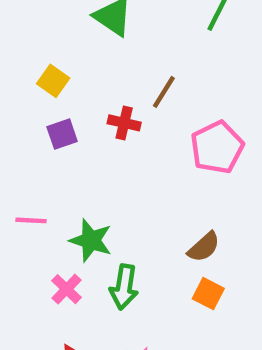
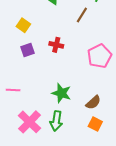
brown line: (164, 92) -> (82, 15), moved
green star: (91, 240) -> (61, 93), moved
pink cross: (66, 289) -> (30, 122), size x1.6

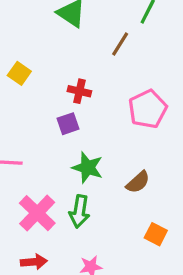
yellow square: (23, 25) -> (19, 73), moved
purple square: (27, 50) -> (68, 124), moved
orange square: (95, 124) -> (156, 234), moved

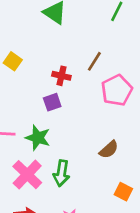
brown line: (120, 44) -> (94, 61), moved
green star: (88, 168) -> (38, 138), moved

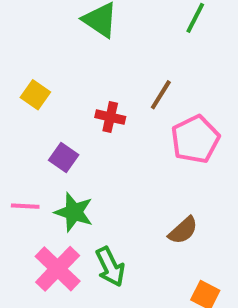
purple square: (52, 102) -> (64, 158), moved, turned -36
green arrow: (61, 173) -> (110, 267), turned -35

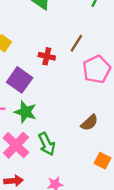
purple square: (64, 158) -> (20, 80), size x1.5

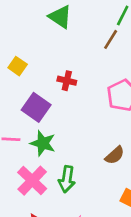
brown line: (76, 43) -> (111, 39), moved
green arrow: (47, 144) -> (67, 179), turned 35

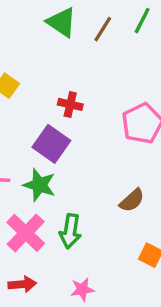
brown line: (111, 39) -> (103, 29), moved
purple square: (36, 107) -> (51, 144), moved

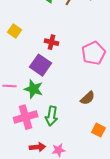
pink cross: (26, 233) -> (26, 117), turned 30
red arrow: (22, 284) -> (38, 147), moved

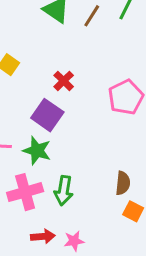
red cross: (52, 42) -> (64, 81), turned 32
brown semicircle: (88, 98) -> (123, 183), moved, turned -42

